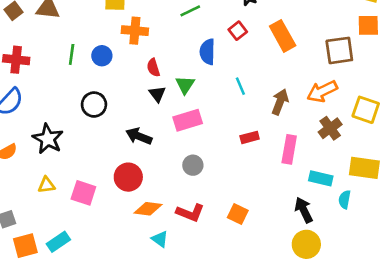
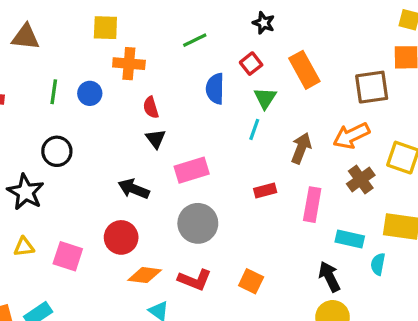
green triangle: (185, 85) -> (265, 98), moved
cyan line: (240, 86) -> (254, 129), turned 42
black circle: (94, 105) -> (57, 151), moved
gray circle: (193, 165) -> (198, 223), size x1.6

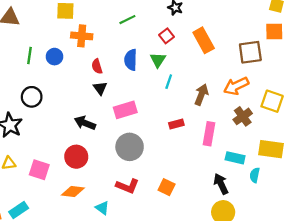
blue semicircle: (215, 89) -> (131, 60), moved
green triangle: (265, 98) -> (158, 60), moved
orange diamond: (145, 275) -> (73, 191), moved

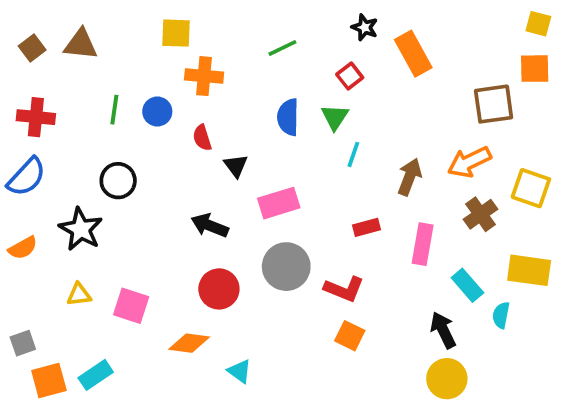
orange rectangle: (204, 40) -> (413, 54), moved
red semicircle: (97, 66) -> (202, 138), moved
red circle: (76, 157) -> (219, 289), moved
cyan rectangle: (235, 158) -> (467, 285), turned 36
red L-shape: (127, 186) -> (344, 289), moved

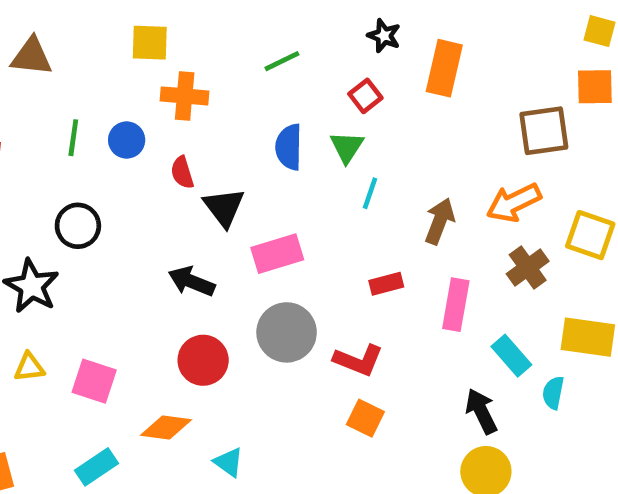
orange rectangle: (413, 54) -> (444, 68), turned 42
black triangle: (236, 166) -> (224, 207), size x1.4
cyan rectangle: (96, 375) -> (96, 467), moved

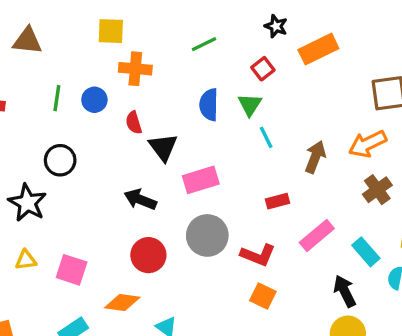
orange rectangle: (444, 68) -> (318, 49), turned 51
cyan line: (370, 193) -> (266, 137), turned -45
pink rectangle: (456, 305) -> (317, 235), moved, turned 40

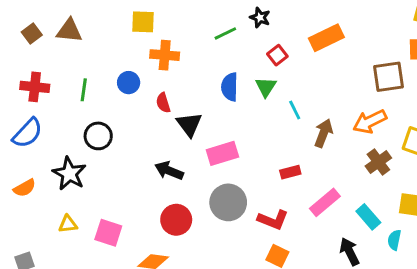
black star: (276, 26) -> (260, 18), moved
green line: (57, 98) -> (84, 90), moved
cyan line: (266, 137) -> (295, 110), moved

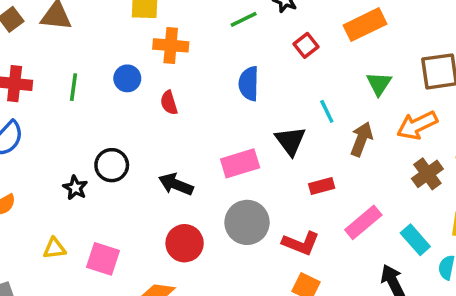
green triangle: (266, 87) -> (379, 84), moved
black triangle: (189, 124) -> (290, 141), moved
black circle: (98, 136) -> (112, 165), moved
black star: (69, 174) -> (75, 188), moved, size x0.6

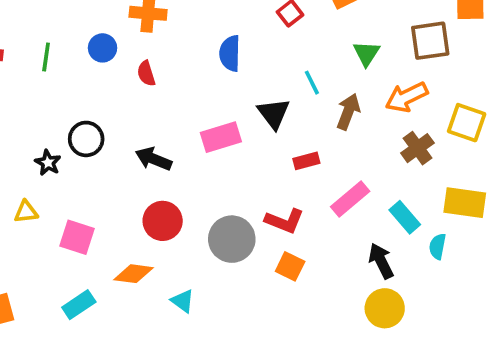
gray circle: (247, 222) -> (232, 239), moved
yellow triangle: (54, 248) -> (26, 212), moved

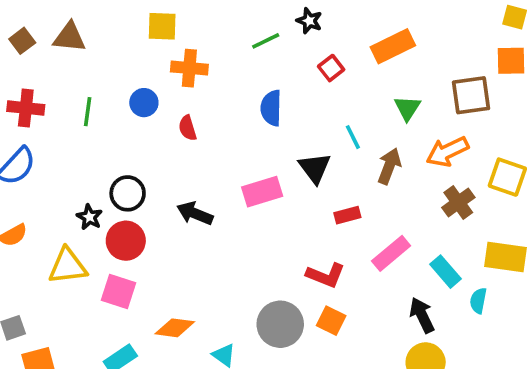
yellow triangle: (26, 212) -> (68, 266), size x1.6
red circle: (163, 221) -> (126, 241), moved
gray circle: (232, 239) -> (280, 324), moved

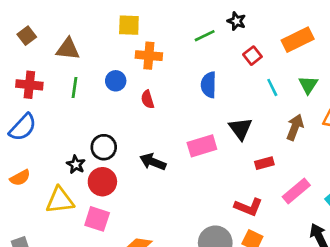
brown triangle: (69, 37) -> (68, 49), moved
cyan line: (353, 137) -> (272, 87), moved

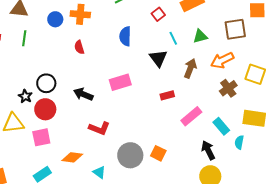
blue circle: (116, 81) -> (55, 19), moved
green triangle: (308, 85) -> (200, 36), turned 42
black triangle: (240, 129) -> (158, 58), moved
red L-shape: (248, 207) -> (99, 128), moved
pink square: (97, 219) -> (41, 137), turned -30

